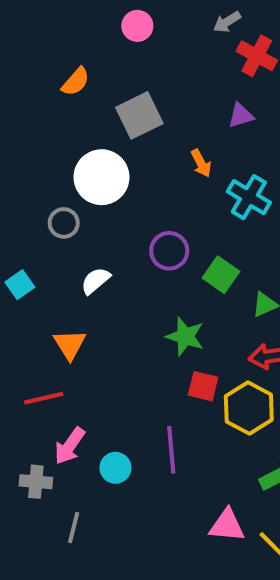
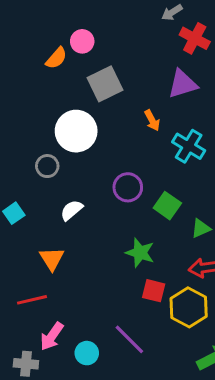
pink circle: (137, 26) -> (82, 41), moved
purple triangle: (241, 115) -> (183, 84), size x1.5
purple line: (171, 450) -> (129, 339), turned -40

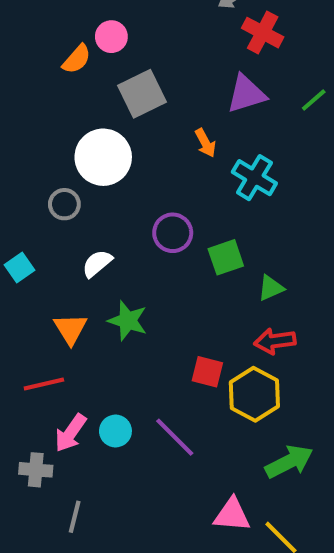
green square: (167, 206) -> (226, 257), turned 36
green star: (140, 253) -> (128, 321), moved
cyan circle: (87, 353) -> (115, 431), moved

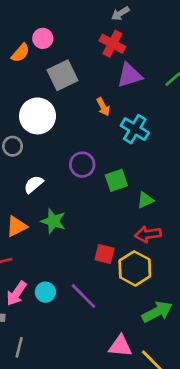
red cross: (263, 33) -> (112, 44), moved
orange triangle: (71, 329) -> (16, 226), turned 35

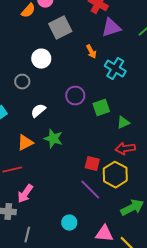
white circle: (38, 116) -> (41, 59), size x0.7
cyan circle: (45, 292) -> (69, 223), moved
purple line: (84, 296) -> (90, 190), moved

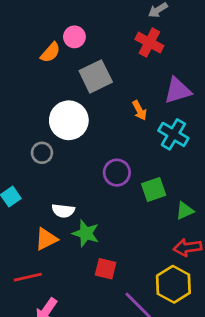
purple triangle: (111, 28) -> (178, 91), moved
white circle: (41, 59) -> (69, 120), size x1.4
white semicircle: (38, 111) -> (63, 211), moved, turned -133
red square: (92, 164) -> (106, 269), moved

